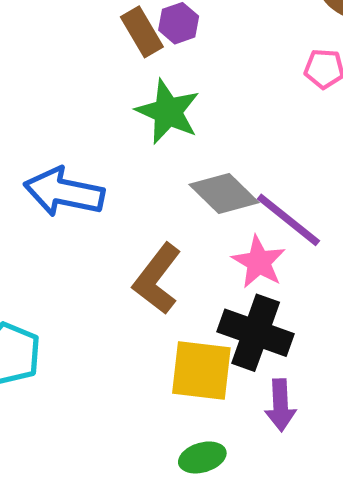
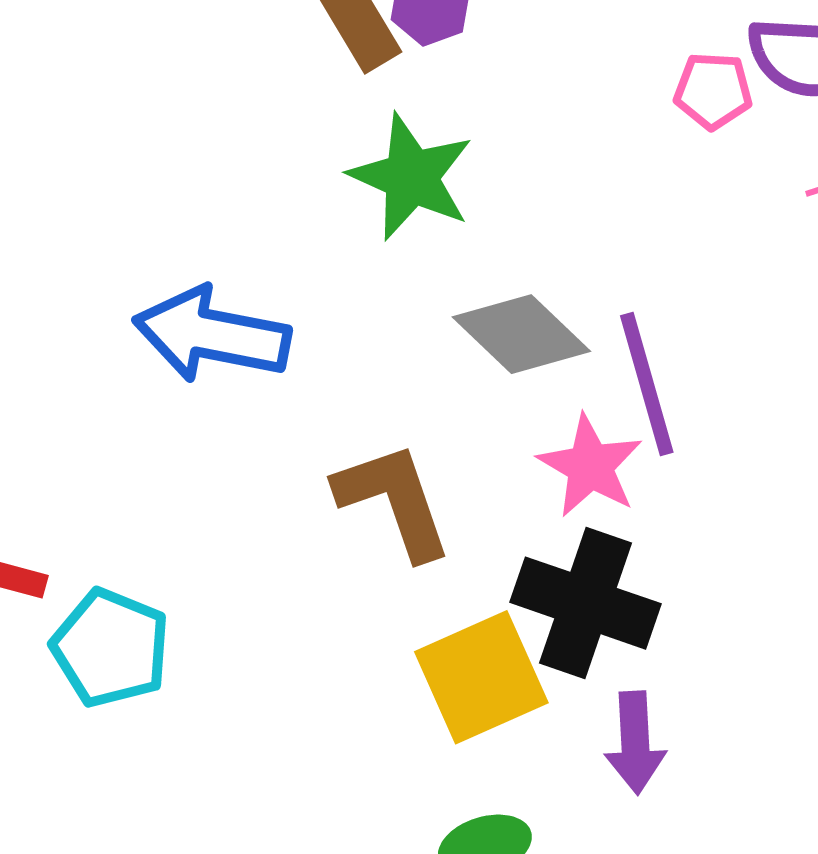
purple line: (288, 220) -> (647, 384), turned 36
brown L-shape: (157, 279) -> (394, 501), turned 124
yellow square: (201, 370) -> (481, 677), turned -30

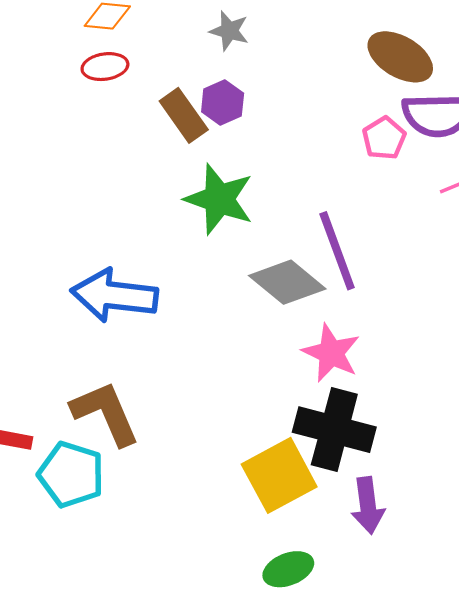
pink pentagon: (713, 91) -> (384, 138), turned -30
purple line: (647, 384) -> (337, 251), moved
brown L-shape: (394, 501) -> (105, 413), moved

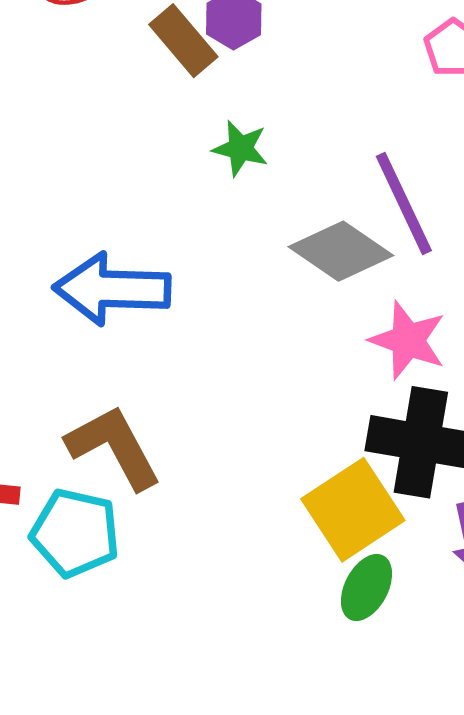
green star: (219, 199) -> (240, 148), size x0.6
green ellipse: (288, 569) -> (366, 587), moved, turned -36

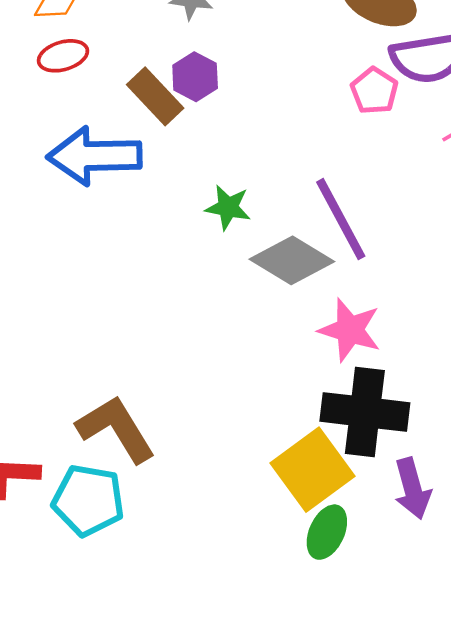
green star: (240, 148) -> (228, 207), moved
blue arrow: (112, 289) -> (94, 156), moved

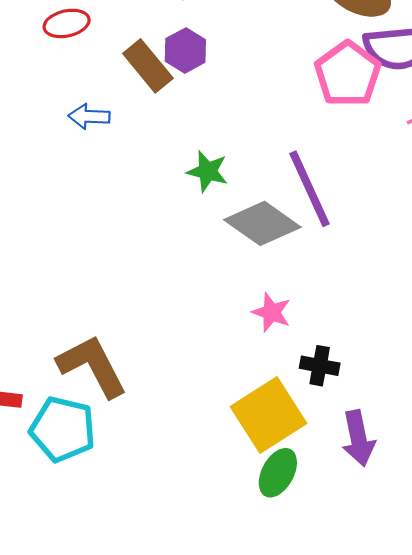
pink pentagon: (374, 91) -> (348, 74), size x1.5
blue arrow: (94, 156) -> (89, 116), size x0.5
pink star: (350, 330) -> (271, 312), moved, size x0.7
black cross: (365, 412) -> (320, 366), size x0.5

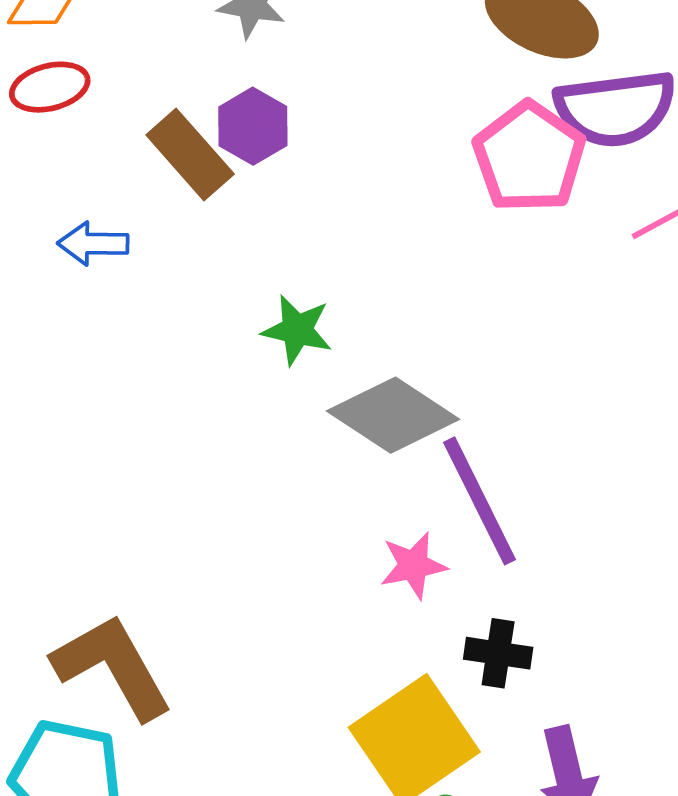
purple line: (309, 189) -> (480, 501), moved
pink star: (271, 312) -> (413, 565), turned -30

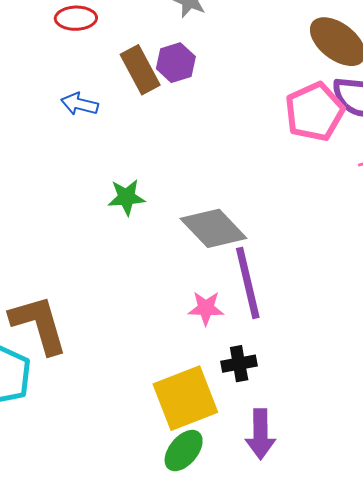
green star: (297, 330) -> (126, 197), moved, turned -30
black cross: (498, 653) -> (239, 364), turned -32

